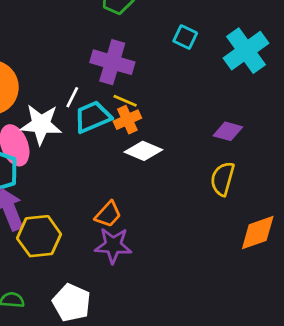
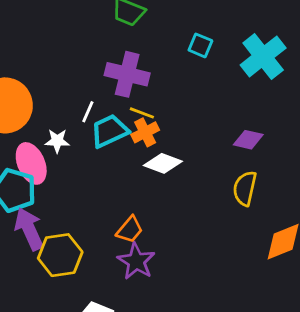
white star: (41, 124) -> (57, 141), size x0.6
purple star: (113, 245) -> (136, 261), turned 30

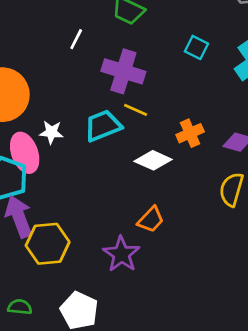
white line: (88, 112) -> (76, 39), moved
orange cross: (145, 132) -> (190, 133), moved
orange trapezoid: (130, 230) -> (151, 220), moved

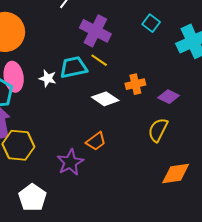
white star: (51, 132) -> (48, 78), moved

